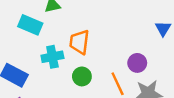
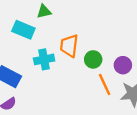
green circle: (82, 76) -> (93, 59), moved

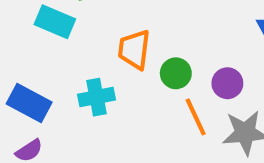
cyan cross: (44, 59) -> (97, 97), moved

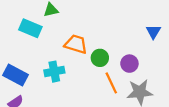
orange trapezoid: (134, 50) -> (76, 44), turned 100

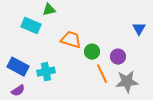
cyan cross: (54, 72) -> (46, 72), moved

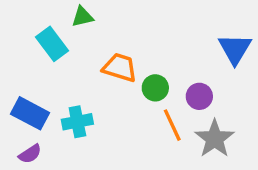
cyan rectangle: (31, 26) -> (52, 44), turned 30
blue triangle: (139, 29) -> (235, 49), size x1.5
gray star: (127, 82) -> (215, 139), turned -30

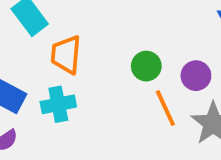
orange trapezoid: (120, 68) -> (66, 55), moved, turned -102

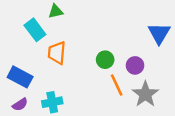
cyan cross: (58, 104) -> (52, 102), moved

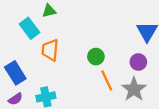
purple circle: (135, 65) -> (138, 62), moved
blue rectangle: (20, 77) -> (15, 73), turned 30

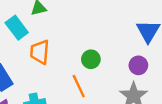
orange line: (107, 81) -> (79, 86), moved

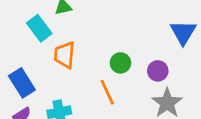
purple circle: (138, 65) -> (158, 71), moved

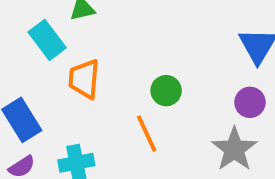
purple circle: (158, 71) -> (250, 102), moved

